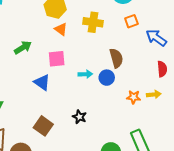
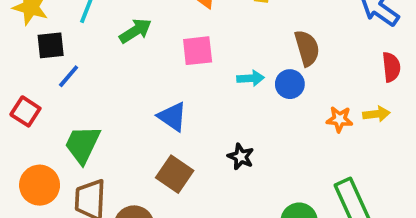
blue triangle: (42, 82) -> (172, 117), moved

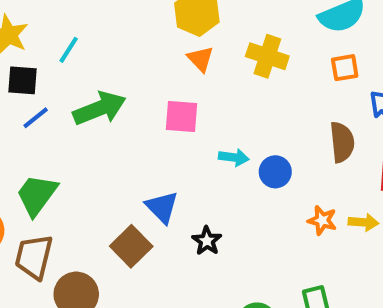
green arrow: (135, 31) -> (99, 108), moved, size x1.4
brown semicircle: (307, 48) -> (342, 142), moved
blue triangle: (172, 117) -> (162, 207), moved

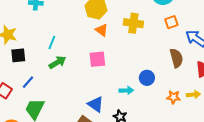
cyan line: (69, 50) -> (52, 42), moved
green arrow: (99, 108) -> (57, 62), size x0.7
blue line: (36, 118) -> (28, 82), moved
cyan arrow: (234, 157) -> (126, 90), moved

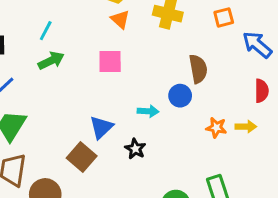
brown semicircle: (176, 58) -> (198, 69), moved
blue triangle: (96, 104) -> (101, 127), turned 36

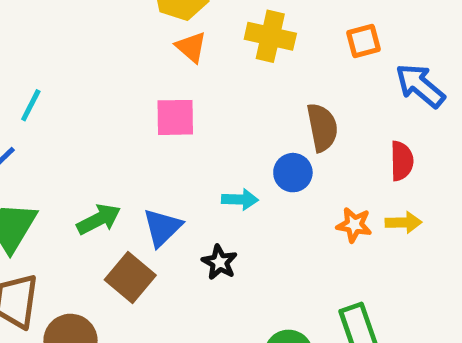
cyan line: (46, 31) -> (31, 105), moved
green arrow: (51, 61) -> (99, 219), moved
red semicircle: (262, 91) -> (402, 161), moved

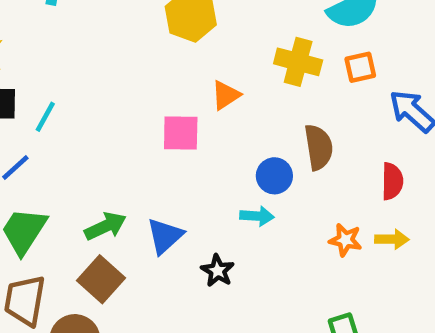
yellow cross: (270, 36) -> (298, 62), moved
orange triangle: (191, 47) -> (226, 95), moved, turned 44
blue circle: (293, 173) -> (274, 176), moved
cyan arrow: (240, 199) -> (257, 216), moved
brown square: (130, 277) -> (101, 279), moved

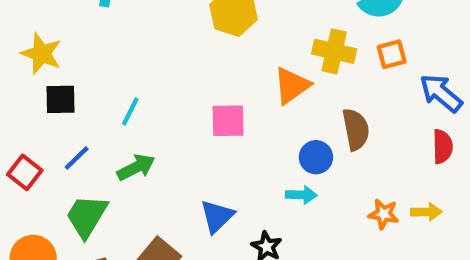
orange triangle: (226, 95) -> (292, 86), moved, size x1.4
cyan line: (45, 117) -> (130, 111), moved
red semicircle: (392, 181) -> (443, 147), moved
green arrow: (105, 226) -> (136, 167), moved

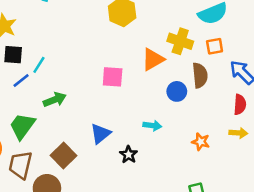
cyan line: (130, 111) -> (39, 65), moved
brown semicircle: (356, 129) -> (200, 75), moved
blue circle: (316, 157) -> (177, 91), moved
blue line: (77, 158) -> (21, 80), moved
yellow arrow: (426, 212) -> (238, 133), moved

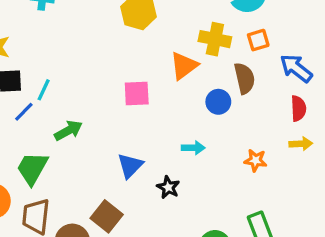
brown square: (63, 156) -> (107, 216), moved

